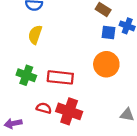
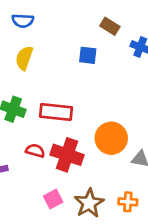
blue square: (109, 32) -> (88, 55), moved
orange circle: (106, 64) -> (111, 138), moved

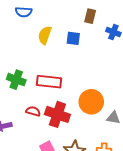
brown rectangle: (110, 26) -> (90, 16), turned 72
yellow semicircle: (24, 58) -> (45, 35), moved

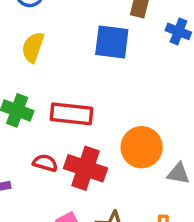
yellow semicircle: (45, 35) -> (33, 47), moved
blue square: (73, 38) -> (112, 42), size x1.5

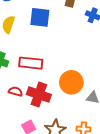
blue square: (112, 42) -> (40, 17), moved

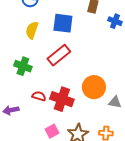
red rectangle: (31, 63) -> (59, 55), moved, turned -45

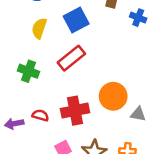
blue square: (63, 23) -> (76, 20), turned -35
red semicircle: (39, 96) -> (40, 115), moved
red cross: (62, 99) -> (75, 111), turned -30

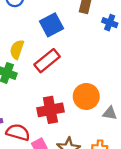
yellow semicircle: (39, 28) -> (17, 49), moved
red semicircle: (40, 115) -> (18, 132), moved, size x1.5

